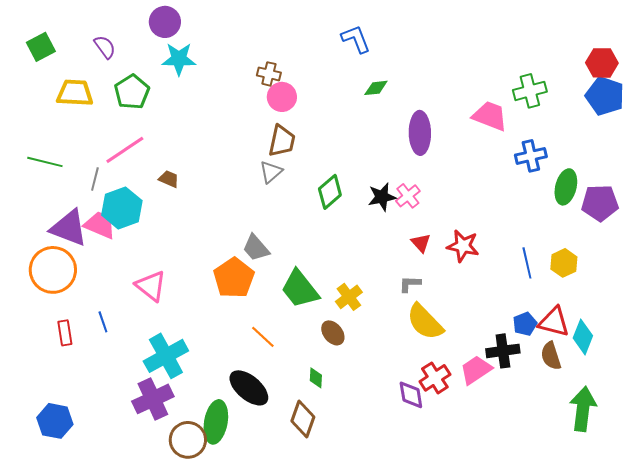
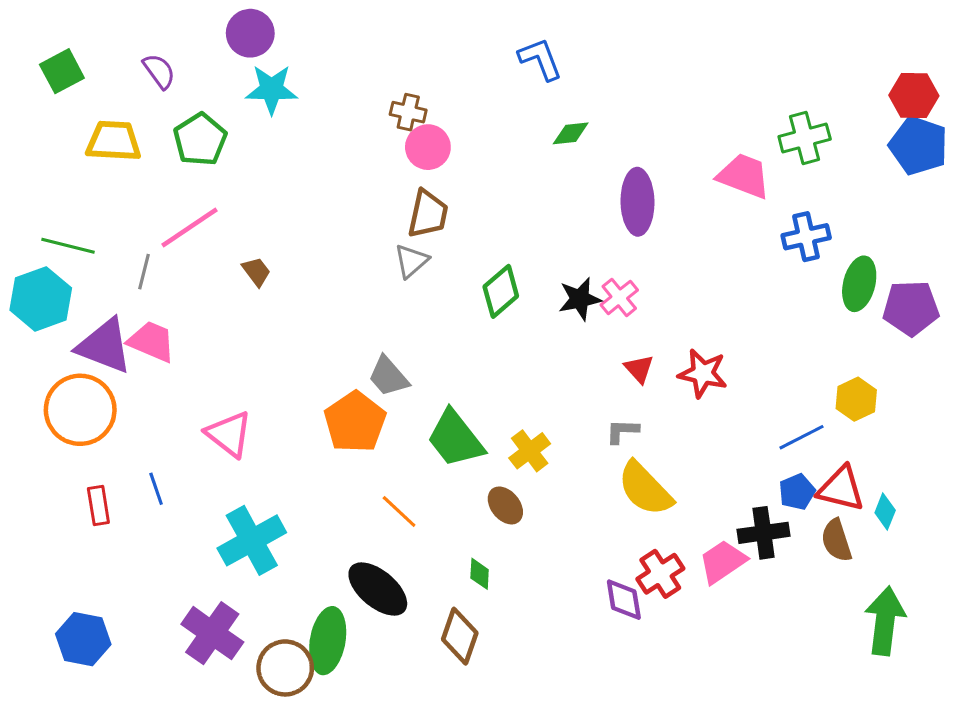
brown trapezoid: (169, 179) -> (256, 272), turned 30
cyan hexagon: (122, 208) -> (41, 299), moved
blue line: (527, 263) -> (801, 437), moved, turned 76
cyan diamond: (583, 337) -> (885, 512), size x0.7
purple cross: (153, 399) -> (212, 633), moved, turned -30

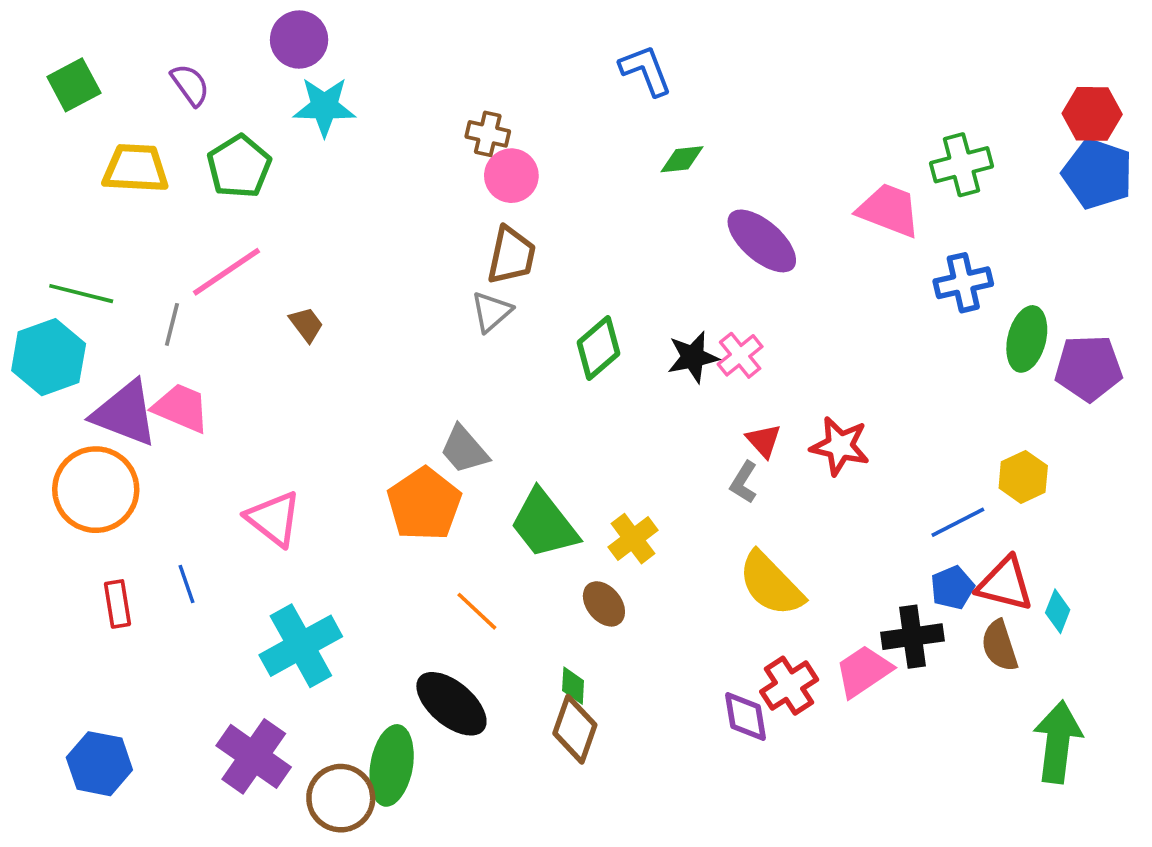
purple ellipse: (637, 202) -> (762, 241), turned -48
gray L-shape: (622, 431) -> (744, 482), moved, turned -60
brown diamond: (460, 636) -> (575, 729), moved

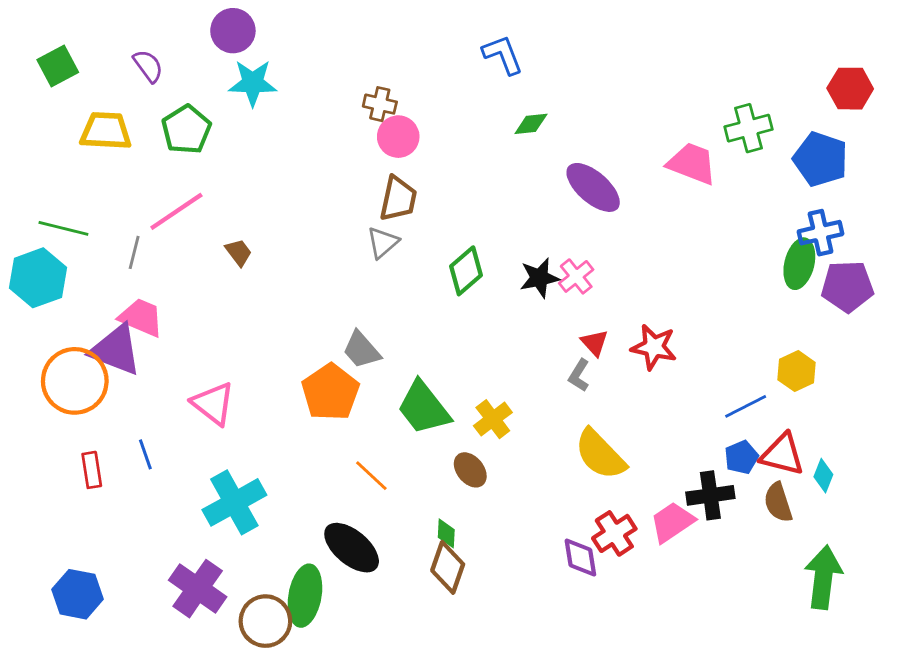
blue pentagon: (1098, 174) -> (821, 159), moved
blue cross: (963, 283) -> (821, 233), moved
purple triangle: (125, 413) -> (116, 350), moved

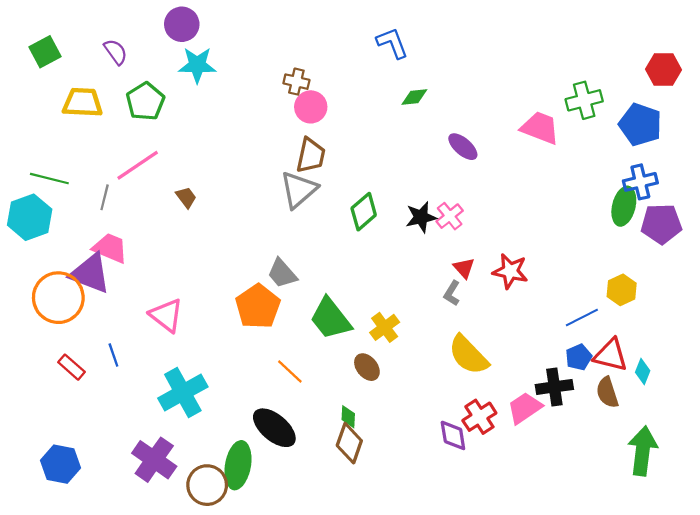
purple ellipse: (593, 187) -> (463, 147), size x0.7
gray triangle: (383, 243) -> (299, 190), size x1.5
red rectangle: (92, 470) -> (72, 367), turned -40

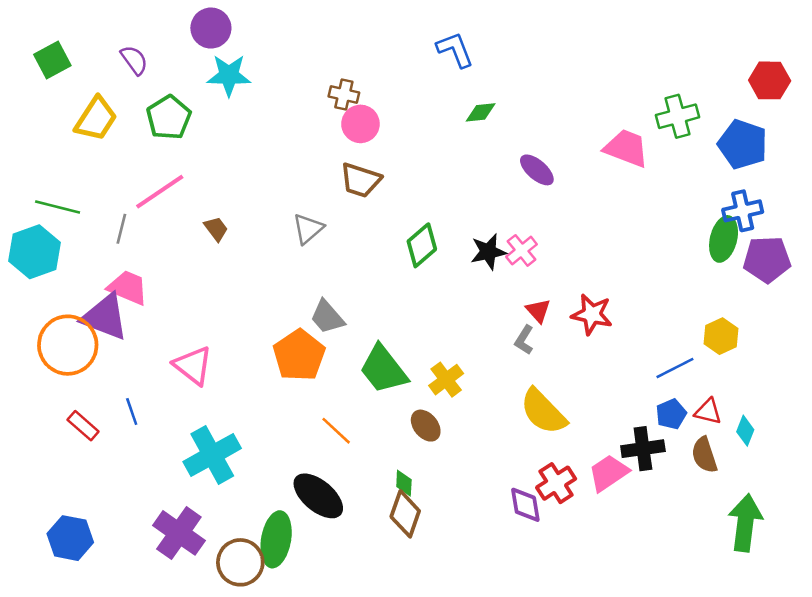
yellow trapezoid: (83, 103) -> (96, 119), turned 120
brown trapezoid: (311, 155) -> (360, 180), turned 96
gray triangle: (299, 190) -> (308, 229), moved, size x0.7
red triangle: (611, 355) -> (708, 412), size x0.7

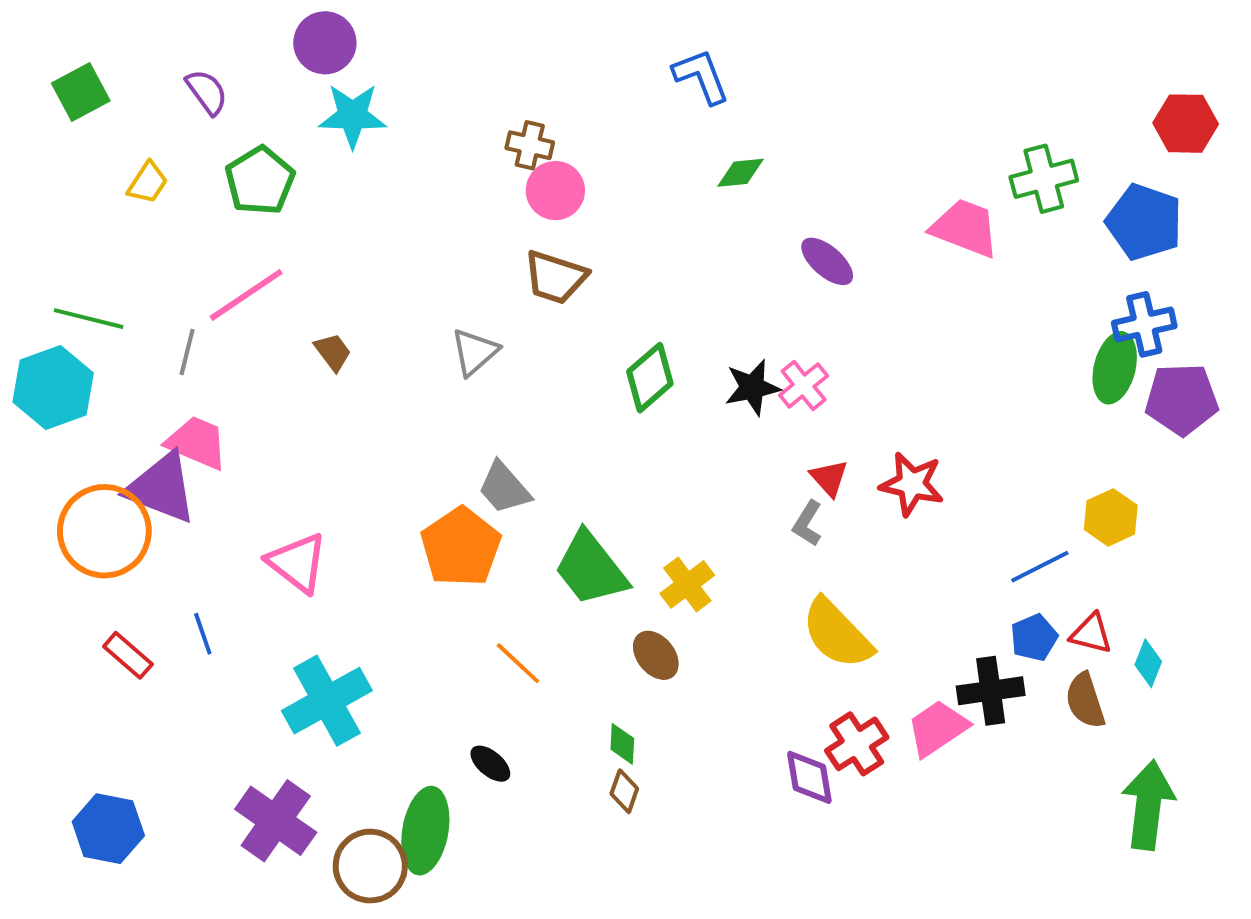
yellow trapezoid: (96, 119) -> (148, 183), size x0.6
black ellipse: (318, 496) -> (490, 764), size x0.5
brown diamond: (405, 514) -> (624, 791), size x0.6

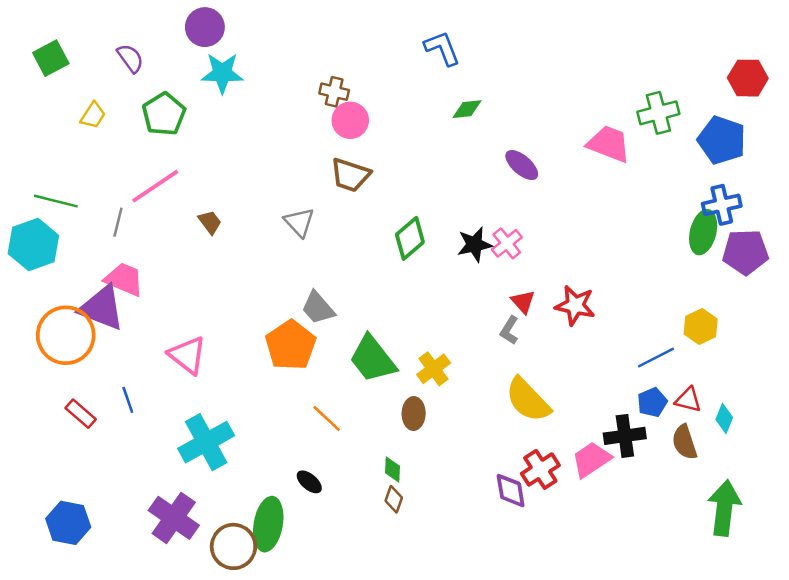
gray triangle: (475, 352) -> (299, 222), turned -32
brown ellipse: (656, 655) -> (414, 414), turned 40

